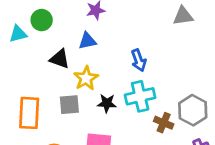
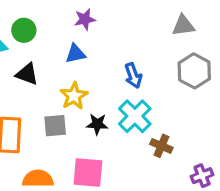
black triangle: (60, 59) -> (27, 74), moved
cyan cross: (140, 96) -> (135, 116), turned -32
gray hexagon: (193, 110) -> (194, 71), moved

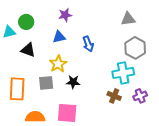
blue arrow: (133, 76) -> (88, 44), moved
cyan cross: (135, 116) -> (123, 73), moved, turned 35
purple cross: (202, 176) -> (140, 96), moved

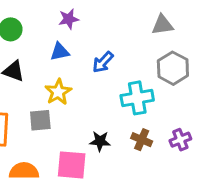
blue arrow: (88, 44) -> (103, 62), turned 63
cyan cross: (123, 73) -> (137, 98), moved
black star: (73, 82) -> (100, 141), moved

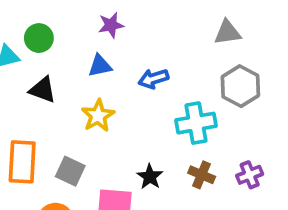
blue arrow: (103, 62) -> (153, 79), turned 30
gray square: (40, 120) -> (70, 171), moved, turned 30
black star: (100, 141) -> (150, 177), turned 30

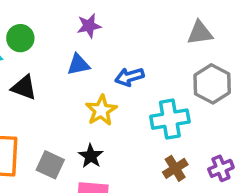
yellow star: (98, 116) -> (101, 110), moved
brown cross: (202, 175) -> (175, 168), turned 35
black star: (150, 177) -> (91, 156), moved

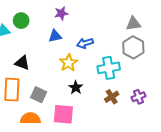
gray triangle: (200, 33) -> (133, 24), moved
black triangle: (24, 87) -> (22, 63), moved
black star: (91, 156) -> (76, 87), moved

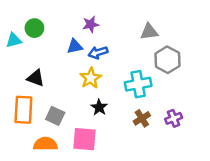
purple star: (61, 13) -> (91, 24), moved
gray triangle: (133, 24) -> (149, 32), moved
blue arrow: (85, 43) -> (98, 52), moved

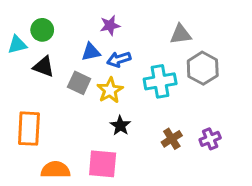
black triangle: (36, 78) -> (44, 67), moved
cyan cross: (138, 84) -> (160, 81), moved
gray square: (55, 116) -> (79, 83), moved

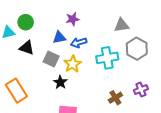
black star: (120, 126) -> (60, 82), moved
orange rectangle: (29, 129) -> (16, 91), turned -35
purple cross: (210, 139) -> (141, 90), moved

